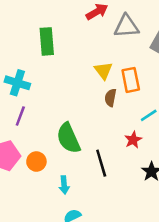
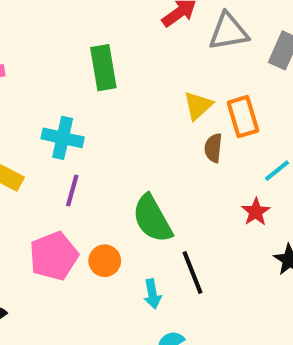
yellow triangle: (103, 71) -> (198, 106), turned 30
black line: (101, 163) -> (192, 273), moved

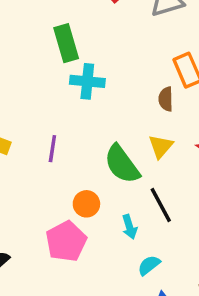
yellow triangle: (198, 106) -> (161, 146), moved
cyan cross: (63, 138) -> (87, 81), moved
pink pentagon: (54, 256) -> (66, 241), moved

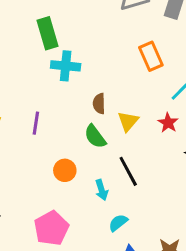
brown semicircle: (166, 99) -> (99, 104), moved
green semicircle: (122, 164) -> (95, 136), size x0.7
pink pentagon: (66, 241) -> (51, 228), moved

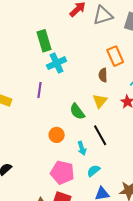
cyan cross: (66, 66) -> (57, 63), turned -30
brown semicircle: (99, 104) -> (103, 75), moved
purple line: (36, 123) -> (39, 90), moved
pink pentagon: (51, 228) -> (62, 172), moved, turned -30

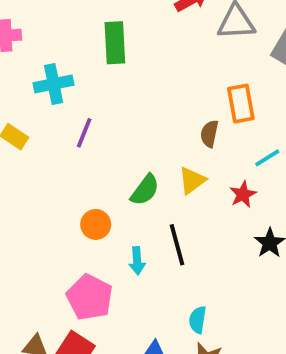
cyan cross: (57, 63) -> (54, 84), moved
green semicircle: (77, 111) -> (145, 190), turned -120
cyan semicircle: (93, 171) -> (198, 320), moved, turned -56

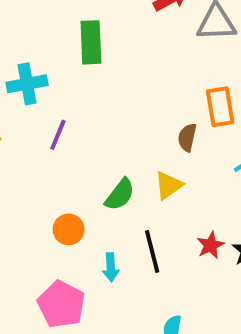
red star: (243, 194) -> (211, 245), moved

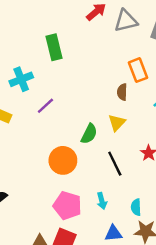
purple line: (58, 135) -> (45, 106), turned 36
orange circle: (69, 229) -> (63, 160), size x1.5
cyan arrow: (111, 267) -> (102, 201), moved

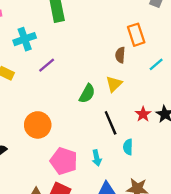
orange circle: (63, 160) -> (38, 125), moved
cyan semicircle: (136, 207) -> (128, 147), moved

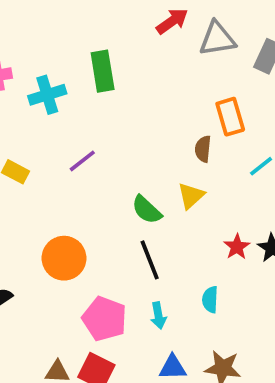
cyan cross: (25, 39) -> (47, 95), moved
green semicircle: (87, 94) -> (147, 210), turned 102
black line: (111, 123) -> (150, 260), moved

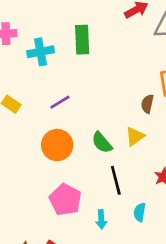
orange circle: (64, 258) -> (57, 145), moved
black line: (150, 260) -> (116, 180), moved
pink pentagon: (104, 319) -> (65, 200), moved

